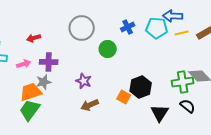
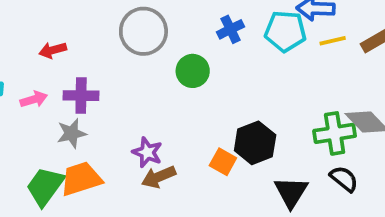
purple star: (84, 81) -> (147, 152), moved
orange trapezoid: (31, 92) -> (81, 179), moved

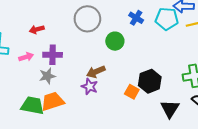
blue cross: (230, 29) -> (136, 18), turned -32
brown arrow: (159, 177) -> (96, 72), moved
green trapezoid: (45, 186) -> (32, 106), turned 65

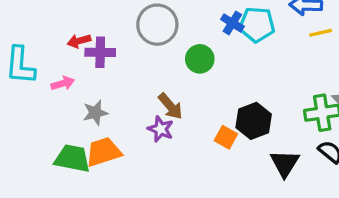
cyan pentagon: (167, 19) -> (257, 25), moved
purple cross: (53, 55) -> (100, 52), moved
brown arrow: (96, 72) -> (170, 106), turned -108

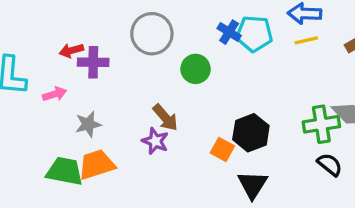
yellow line: (321, 33) -> (306, 40), moved
black triangle: (285, 163) -> (253, 185), moved

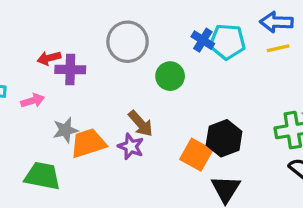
orange square: (222, 149) -> (196, 155), size x1.4
orange trapezoid: (97, 165) -> (88, 143), moved

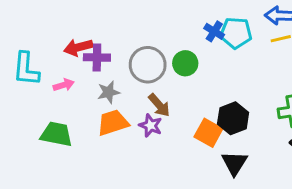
gray circle: (128, 42) -> (148, 65), moved
red arrow: (49, 58) -> (78, 47), size x1.4
gray star: (65, 130) -> (109, 92), moved
green trapezoid: (42, 176) -> (56, 134), moved

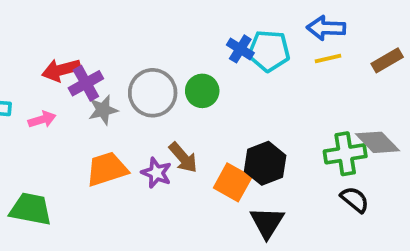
purple cross: (97, 57) -> (86, 83), turned -30
gray star: (109, 92) -> (103, 110), moved
brown arrow: (159, 105) -> (183, 158), moved
green trapezoid: (56, 134) -> (31, 209), moved

